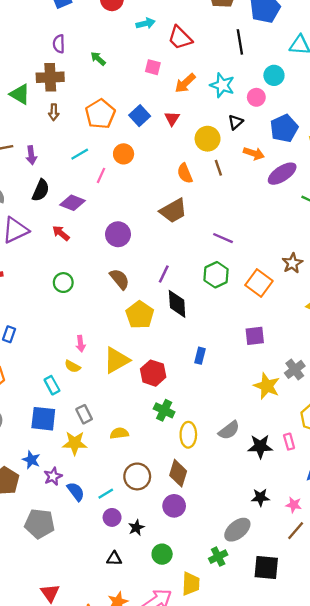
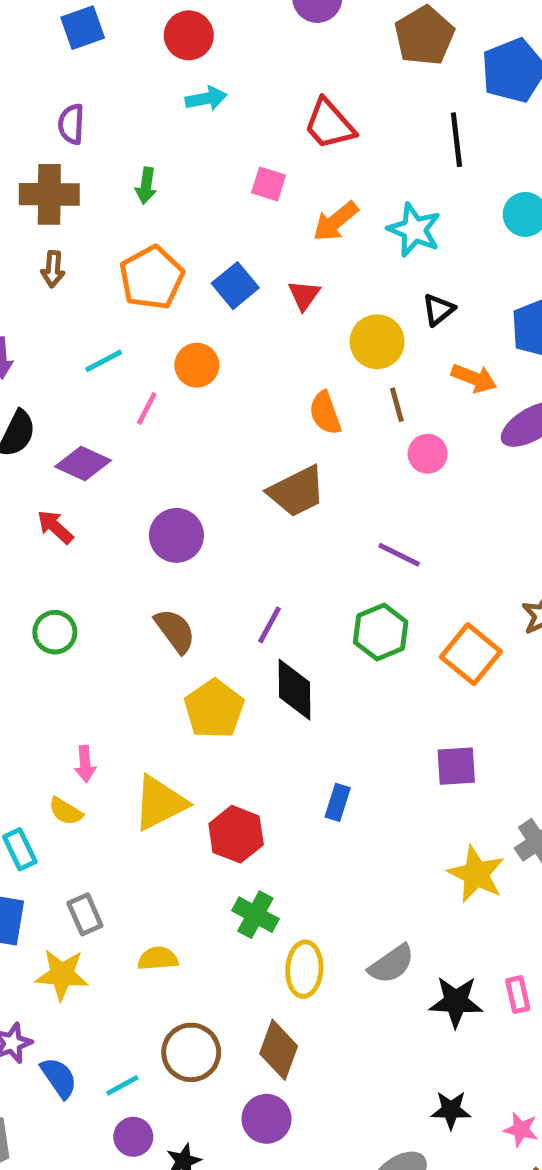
cyan arrow: (146, 23) -> (206, 98), moved
green arrow: (98, 59) -> (146, 186), moved, turned -126
pink circle: (256, 97) -> (428, 454), moved

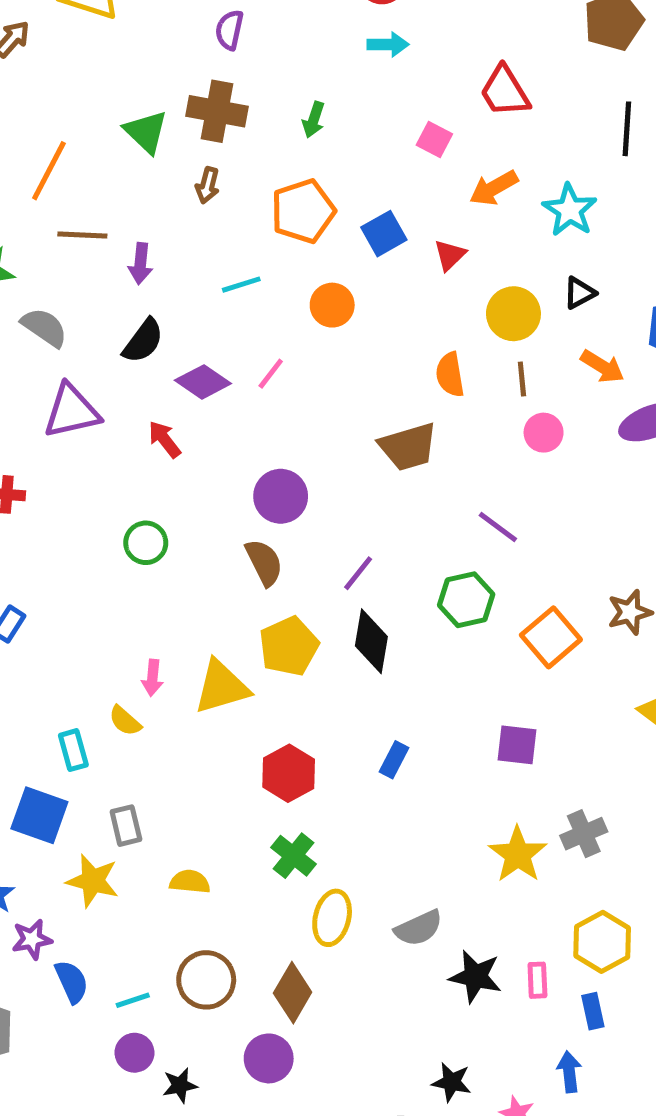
purple semicircle: (71, 124) -> (229, 30), moved
pink line: (147, 409) -> (271, 374), moved
purple circle: (176, 535) -> (281, 496), moved
yellow triangle: (160, 803) -> (222, 687), moved

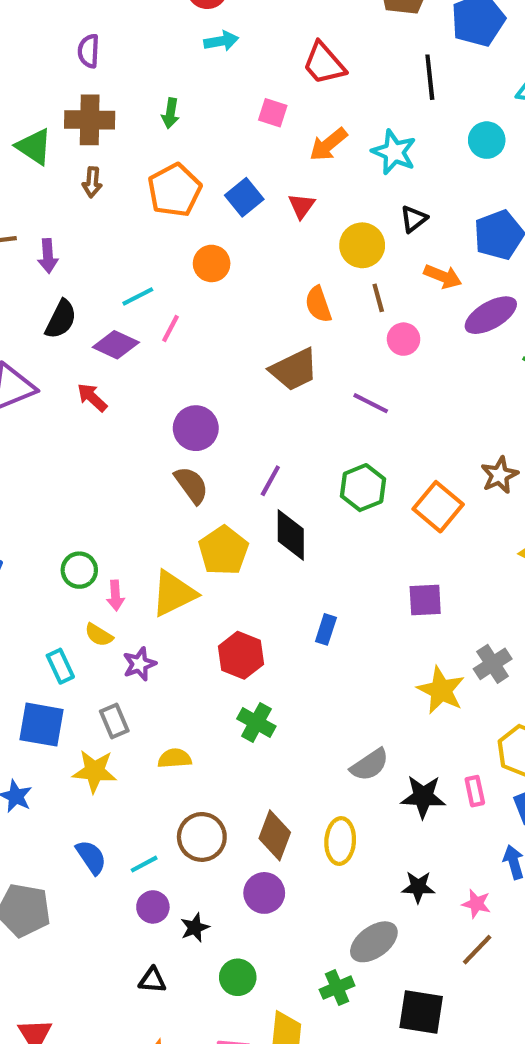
cyan line: (241, 285) -> (138, 296), moved
purple line: (498, 527) -> (371, 403), moved
green circle: (146, 543) -> (79, 570), moved
yellow ellipse: (332, 918) -> (340, 841), moved
purple star: (32, 939) -> (139, 664), moved

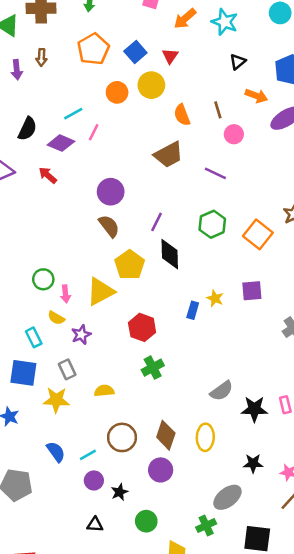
brown arrow: (92, 182) -> (42, 57), moved
yellow circle: (362, 245) -> (151, 85), moved
purple arrow: (48, 256) -> (17, 70), moved
yellow star: (441, 690) -> (215, 298), moved, size x0.6
green cross: (256, 723) -> (153, 368), turned 35

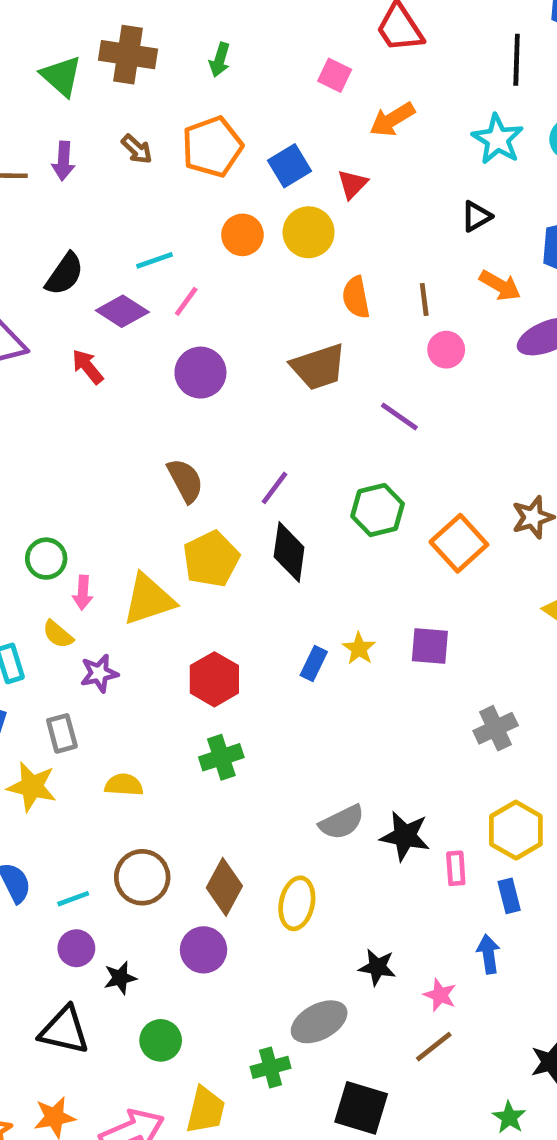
cyan star: (225, 22) -> (498, 139), moved
brown arrow: (42, 57) -> (137, 149), moved, turned -60
purple circle: (111, 192) -> (200, 373), moved
black star: (254, 409) -> (405, 836), moved
black triangle: (95, 525) -> (64, 1030), size x1.6

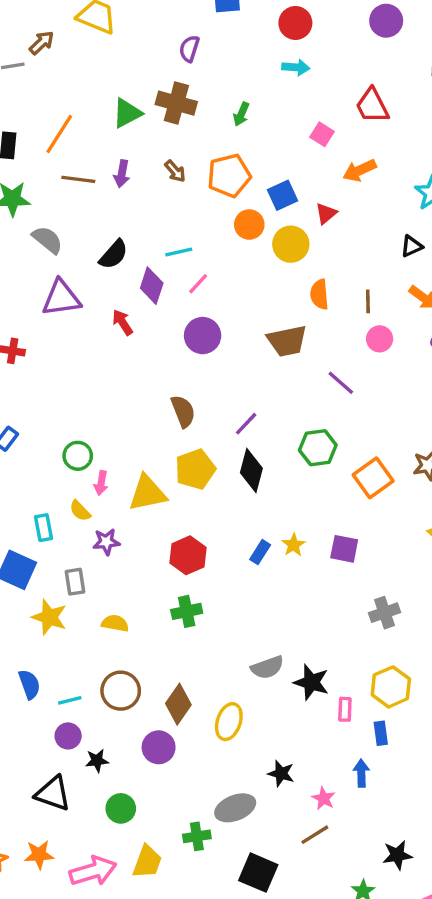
green triangle: (61, 76) -> (127, 113), turned 44
orange circle: (242, 235) -> (249, 225), moved
purple diamond: (122, 311) -> (152, 286), turned 69

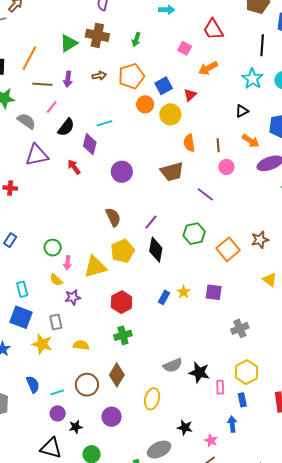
brown arrow: (175, 171) -> (99, 76), turned -56
pink line: (198, 284) -> (52, 107), moved
cyan rectangle: (43, 528) -> (22, 289), moved
brown diamond: (178, 704) -> (117, 375), moved

